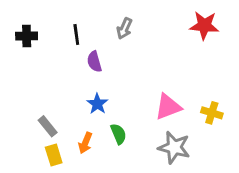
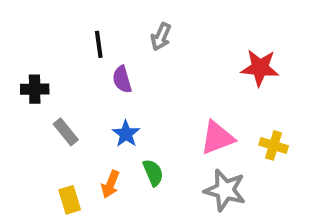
red star: (204, 25) -> (260, 68), moved
black cross: (27, 36) -> (35, 89), moved
gray rectangle: (48, 126) -> (66, 132), moved

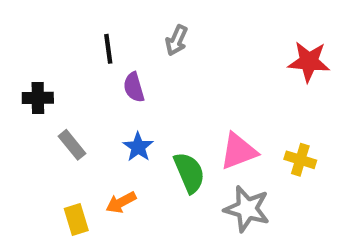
red star: (260, 68) -> (309, 62), moved
green semicircle: (153, 173) -> (189, 173), moved, size x1.4
orange arrow: (110, 184) -> (121, 202), turned 40

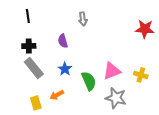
gray arrow: (177, 40) -> (83, 19), turned -32
black line: (108, 49) -> (28, 16), moved
black cross: (38, 98) -> (29, 46), moved
gray rectangle: (72, 145) -> (34, 68), size x1.5

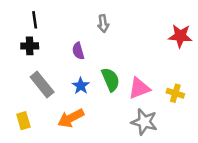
black cross: (29, 46) -> (30, 46), moved
green semicircle: (89, 81) -> (111, 80), moved
orange arrow: (57, 95) -> (71, 118), size x1.5
yellow rectangle: (36, 103) -> (23, 121), moved

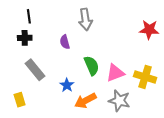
gray arrow: (103, 24) -> (85, 19), size x1.5
blue star: (81, 86) -> (67, 85), moved
yellow cross: (175, 93) -> (145, 77), size x1.5
orange arrow: (71, 118) -> (85, 101), moved

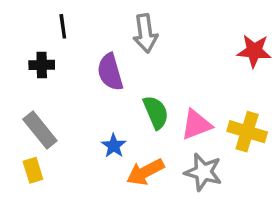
black line: (29, 16) -> (63, 26), moved
purple semicircle: (65, 42) -> (110, 72), size x1.5
gray rectangle: (35, 70) -> (40, 130), moved

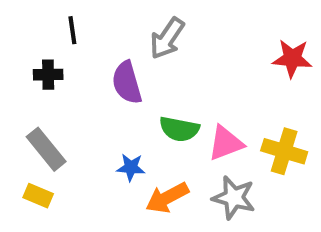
gray arrow: (145, 33) -> (167, 38), turned 42
green semicircle: (156, 112) -> (179, 129), turned 124
blue star: (114, 146) -> (131, 167), turned -30
yellow rectangle: (33, 170) -> (38, 196), turned -50

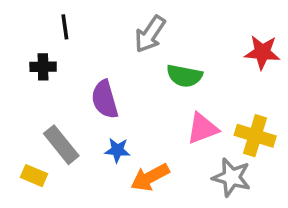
purple semicircle: (127, 83) -> (105, 99), moved
green semicircle: (179, 129) -> (184, 76), moved
gray rectangle: (46, 149) -> (61, 145), moved
gray star: (234, 198) -> (232, 177), moved

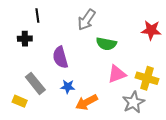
gray star: (232, 177) -> (133, 102), turned 30

